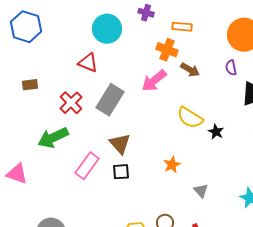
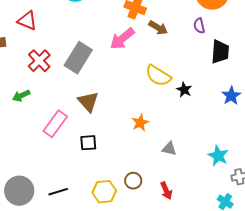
red triangle: (88, 63) -> (27, 21), moved
green arrow: (53, 138) -> (21, 96), size x0.6
black square: (121, 172) -> (88, 143), moved
gray triangle: (201, 191) -> (169, 149), turned -35

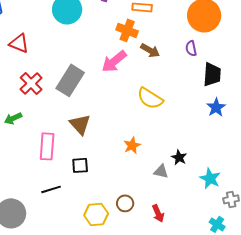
black star: (184, 90) -> (179, 157), moved
blue star: (231, 96) -> (216, 107), moved
pink rectangle: (55, 124) -> (47, 146), turned -32
black line: (58, 192) -> (51, 189), moved

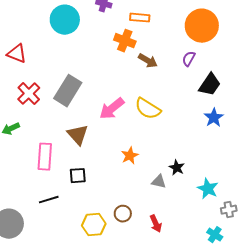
purple semicircle: (191, 48) -> (189, 59), turned 42
pink arrow: (114, 61) -> (112, 109), moved
black trapezoid: (212, 74) -> (210, 85), turned 30

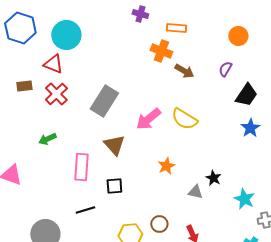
cyan circle: (65, 20) -> (66, 35), moved
orange circle: (202, 26) -> (238, 36), size x0.6
red cross: (29, 94) -> (56, 94), moved

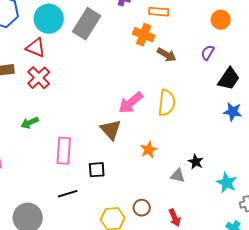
gray rectangle: (104, 101) -> (87, 24), moved
yellow semicircle: (184, 119) -> (167, 103), turned -116
blue star: (250, 128) -> (233, 112), turned -30
brown triangle: (114, 145) -> (111, 130), moved

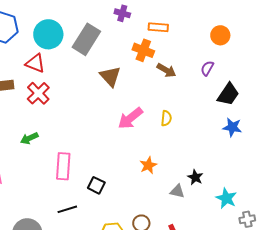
yellow semicircle: (167, 103) -> (166, 118), size x0.6
brown triangle: (111, 130) -> (110, 76), moved
black square: (97, 170) -> (96, 185), turned 30

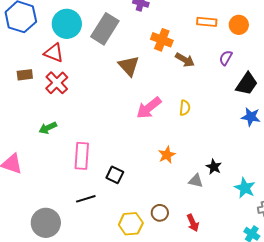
orange rectangle: (158, 27) -> (207, 22), moved

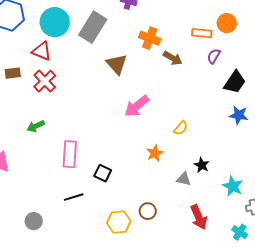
orange rectangle: (207, 22) -> (202, 33), moved
yellow semicircle: (185, 108) -> (181, 128), moved, turned 35
gray circle: (46, 223) -> (34, 221), size x0.6
red arrow: (193, 223) -> (199, 217), moved, size x1.4

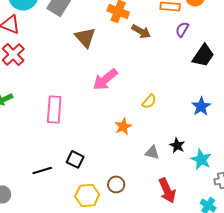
blue star: (239, 115) -> (201, 106), moved, turned 30
pink rectangle: (70, 154) -> (54, 109), moved
black star: (202, 165) -> (177, 145), moved
black square: (103, 173) -> (75, 159), moved

